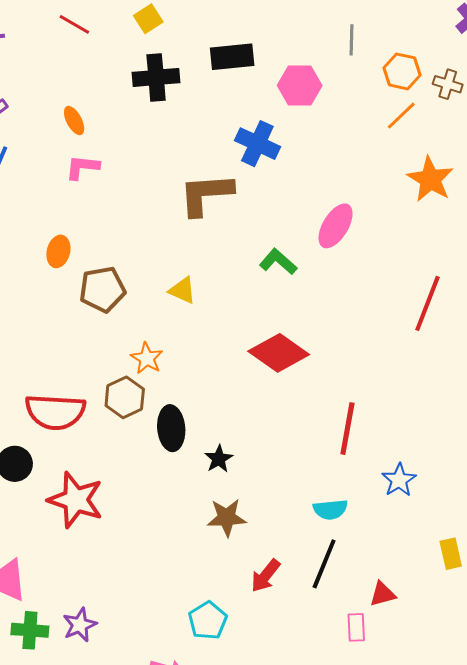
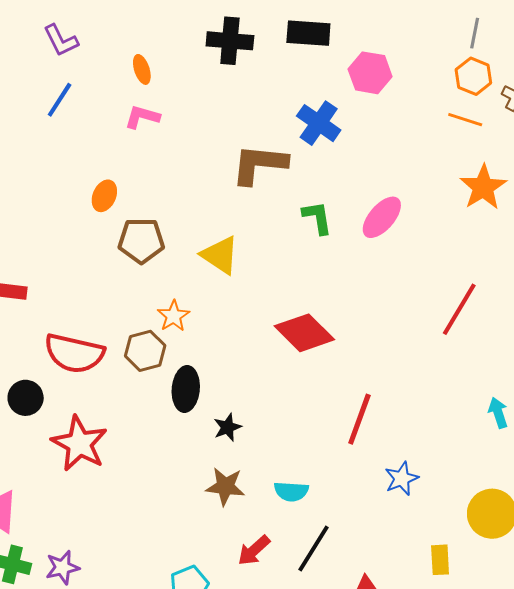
gray line: (351, 40) -> (475, 33), moved
orange line: (401, 116) -> (465, 120), turned 52
green L-shape: (278, 262) -> (317, 218), moved, turned 30
yellow triangle: (183, 290) -> (220, 255), size x1.4
cyan semicircle: (330, 509) -> (291, 491), moved

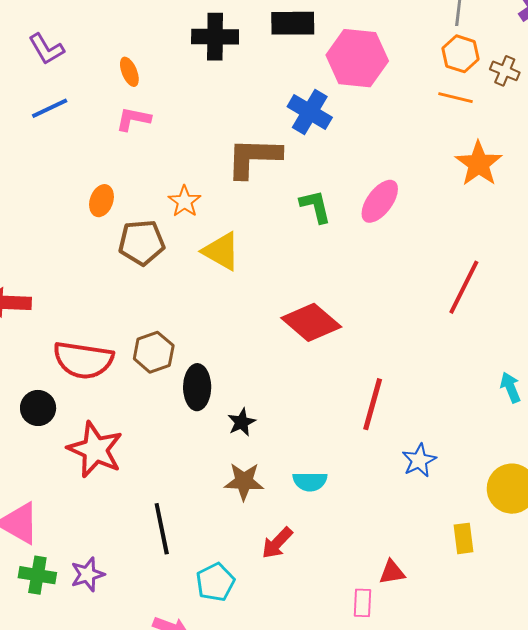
pink hexagon: (370, 73) -> (357, 58), size x1.4
blue line: (60, 100) -> (50, 108), turned 36
orange star: (173, 316) -> (185, 201), moved
black line: (314, 549) -> (162, 529), moved, turned -39

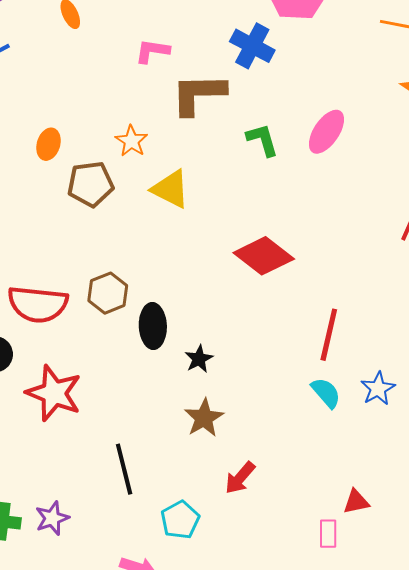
pink L-shape: (133, 119) -> (152, 51), moved
brown star: (244, 481) -> (204, 418), turned -30
cyan semicircle: (310, 481) -> (326, 393), moved, turned -128

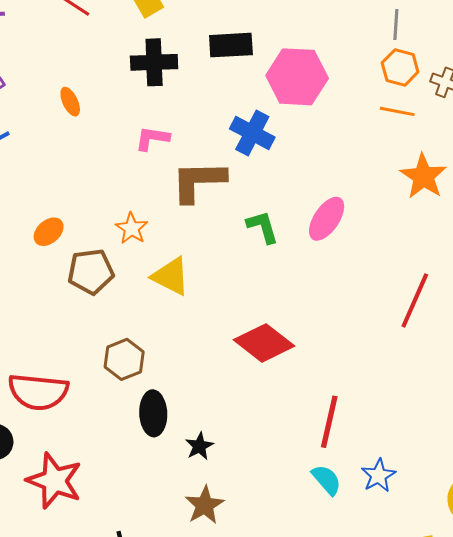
orange ellipse: (48, 144) -> (49, 232), turned 32
brown hexagon: (108, 293) -> (124, 359), moved

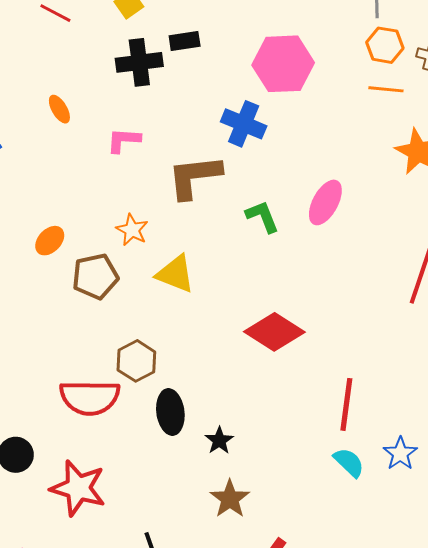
black rectangle: (231, 45) -> (185, 41), moved, size x0.7
pink L-shape: (152, 138) -> (124, 140), moved
red semicircle: (38, 392) -> (90, 398), moved

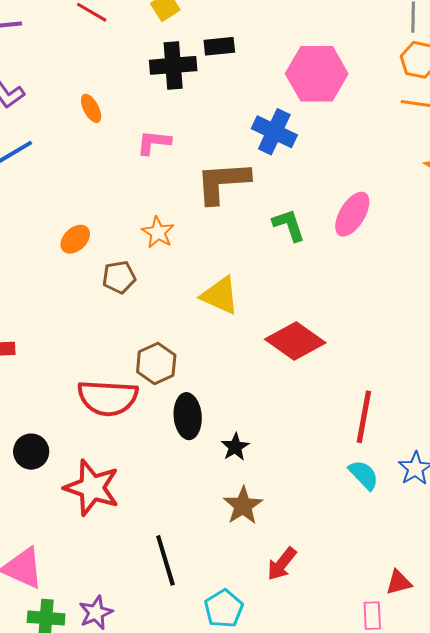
yellow triangle: (175, 274) -> (220, 295), moved
brown pentagon: (95, 276) -> (119, 277), size x0.7

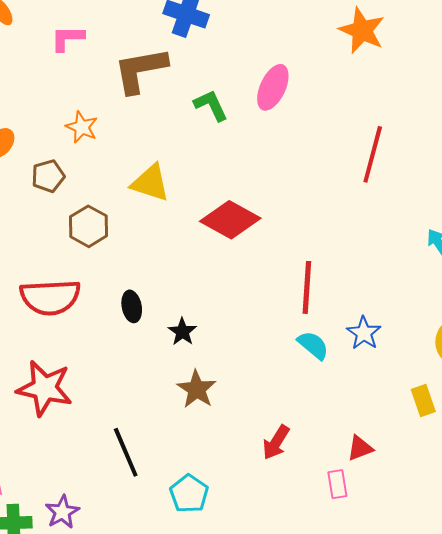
brown hexagon: (156, 364) -> (88, 226), moved
black ellipse: (188, 416) -> (132, 306), size x0.7
red arrow: (282, 564) -> (276, 442), moved

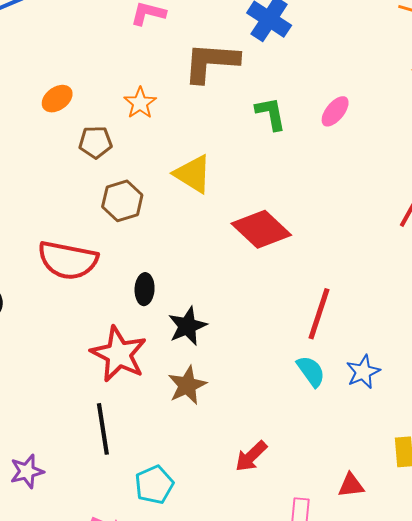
pink ellipse: (273, 87) -> (335, 111), size x0.7
black star: (182, 332) -> (187, 326), size x1.4
red star: (45, 388) -> (119, 354), moved
red triangle: (360, 448) -> (351, 485), moved

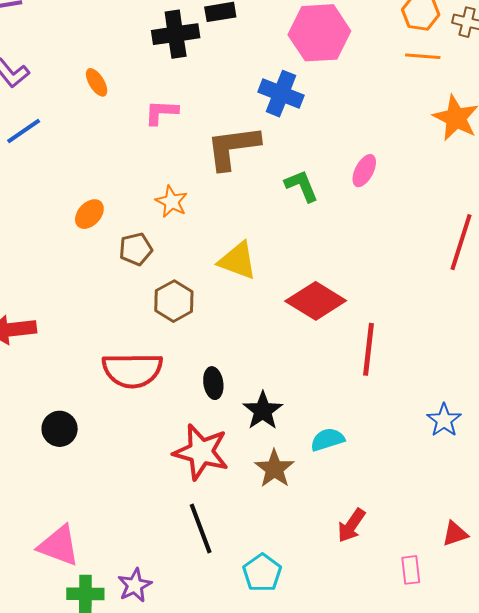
red line: (319, 314) -> (369, 349), moved
cyan semicircle: (311, 371) -> (327, 440), moved, turned -60

